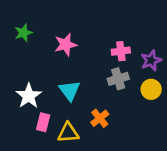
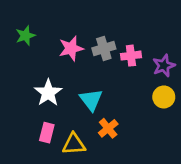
gray cross: (118, 79) -> (104, 48), moved
cyan triangle: (69, 91) -> (91, 100), moved
white star: (29, 96) -> (48, 93), moved

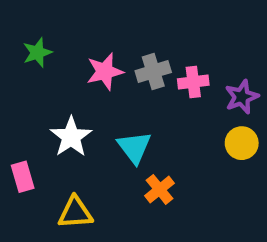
pink rectangle: (47, 133) -> (23, 177), moved, turned -30
yellow triangle: (74, 144) -> (75, 213), moved

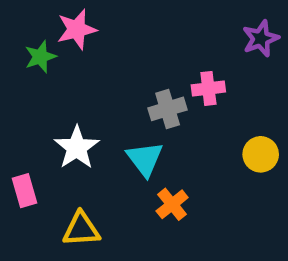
pink star: (105, 72) -> (77, 29), moved
gray cross: (153, 72) -> (168, 109), moved
purple star: (242, 97) -> (261, 39), moved

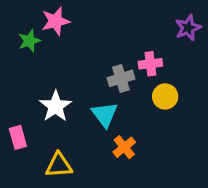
yellow circle: (261, 154) -> (165, 96), moved

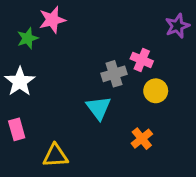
pink cross: (150, 64) -> (142, 60), turned 30
white star: (56, 106) -> (20, 82), moved
orange cross: (124, 147) -> (142, 139), moved

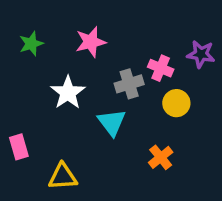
pink star: (52, 20) -> (91, 42), moved
purple star: (177, 26) -> (201, 54), moved, turned 30
white star: (20, 82) -> (68, 93), moved

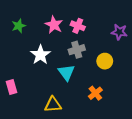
pink star: (91, 42) -> (54, 25), turned -30
pink cross: (161, 68) -> (78, 26), moved
yellow triangle: (63, 177) -> (53, 105), moved

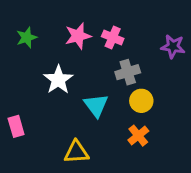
pink star: (54, 25) -> (78, 36), turned 30
gray cross: (77, 50) -> (128, 72), moved
yellow circle: (105, 61) -> (141, 101), moved

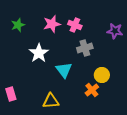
yellow circle: (141, 101) -> (102, 75), moved
pink rectangle: (16, 126) -> (11, 94), moved

